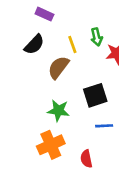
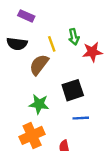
black semicircle: (34, 45) -> (17, 44), turned 54

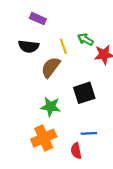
green arrow: (74, 37) -> (85, 39), turned 133
blue line: (81, 118) -> (89, 133), moved

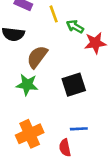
yellow line: (63, 46) -> (54, 14), moved
green star: (51, 107) -> (27, 85), moved

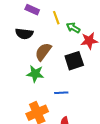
black square: (74, 85) -> (74, 61), moved
blue line: (79, 129) -> (61, 93), moved

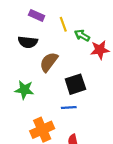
black square: (74, 61) -> (75, 84), moved
green star: (35, 74) -> (24, 90), moved

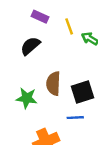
black semicircle: (28, 42) -> (30, 46), turned 132
brown semicircle: (49, 62) -> (53, 84), moved, turned -35

